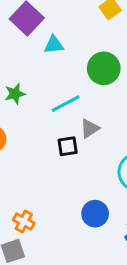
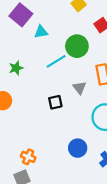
cyan line: (66, 104) -> (56, 61), moved
gray triangle: (90, 128) -> (79, 88), moved, turned -32

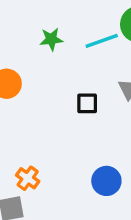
green star: (16, 68) -> (51, 39), moved

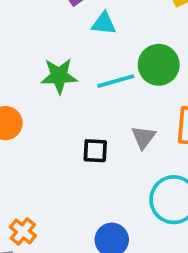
green star: (51, 39) -> (59, 76), size x1.4

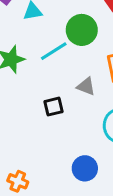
gray triangle: (143, 137) -> (86, 86), turned -30

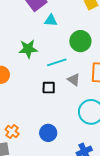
cyan line: (54, 51) -> (57, 62), moved
blue circle: (85, 168) -> (48, 133), moved

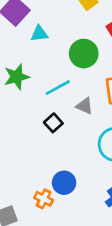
black square: (49, 88) -> (53, 123), turned -32
orange cross: (12, 132) -> (44, 199), moved

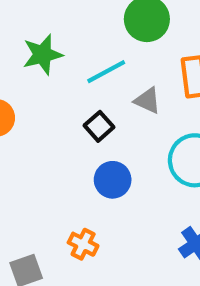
blue circle: (64, 183) -> (113, 180), moved

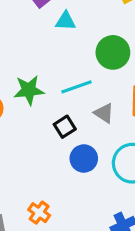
green star: (43, 55) -> (29, 90), moved
blue circle: (113, 180) -> (84, 159), moved

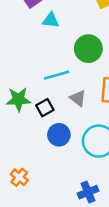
green star: (29, 90) -> (18, 99), moved

